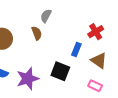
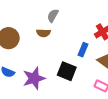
brown semicircle: (37, 33) -> (43, 33), turned 112

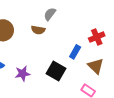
purple star: (34, 78) -> (23, 74), size x0.7

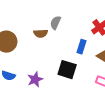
gray semicircle: (50, 14) -> (55, 23), moved

